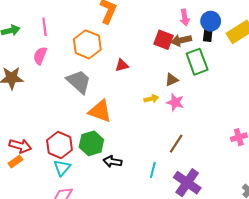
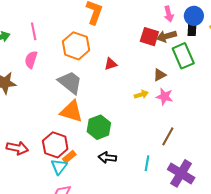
orange triangle: (100, 111) -> (71, 111), moved
green hexagon: (91, 143) -> (99, 127), moved
orange rectangle: (15, 161) -> (69, 157), moved

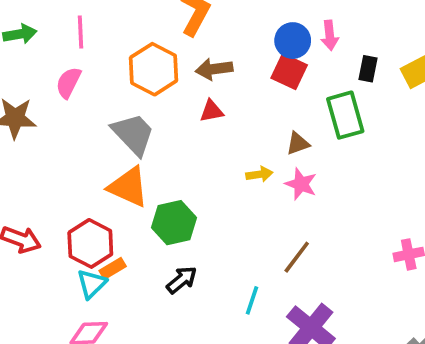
blue circle: (194, 16) -> (293, 41), moved
brown arrow: (166, 36) -> (214, 69), moved
black arrow: (107, 158) -> (182, 280), turned 126

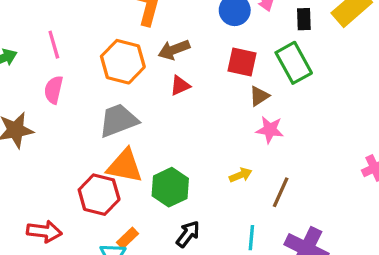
red square: (289, 72) -> (242, 62), moved
gray trapezoid: (133, 134) -> (118, 120), turned -54
yellow arrow: (259, 174) -> (241, 175), moved
red hexagon: (90, 243) -> (99, 195), moved

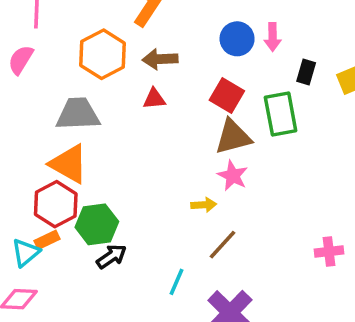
brown triangle: (259, 96) -> (233, 137), size x1.6
yellow arrow: (241, 175) -> (204, 205), moved
green hexagon: (170, 187) -> (97, 224), moved
red hexagon: (99, 195) -> (56, 204), moved

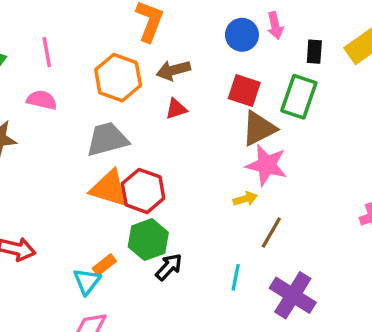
pink semicircle: (21, 60) -> (42, 100), turned 84
green rectangle: (281, 114) -> (299, 97), turned 42
pink star: (233, 176) -> (267, 165), size x1.4
red hexagon: (56, 204) -> (143, 191), moved

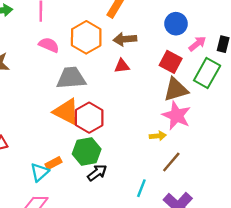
pink arrow: (275, 26) -> (197, 44), moved, turned -126
pink semicircle: (42, 100) -> (49, 45), moved

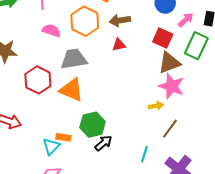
red hexagon: (89, 118) -> (38, 80), moved
orange rectangle: (54, 163) -> (63, 137), turned 40

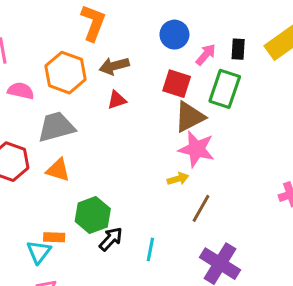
orange triangle: (72, 90) -> (58, 170), size x0.7
cyan line: (144, 154) -> (150, 249), moved

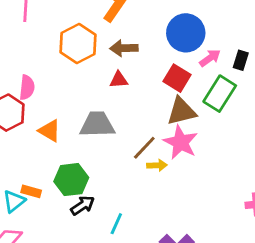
blue circle: (174, 35) -> (186, 33), size x1.4
pink semicircle: (21, 91) -> (27, 87), moved, turned 70
gray trapezoid: (56, 127) -> (97, 124), moved
brown line: (201, 208) -> (144, 148), moved

